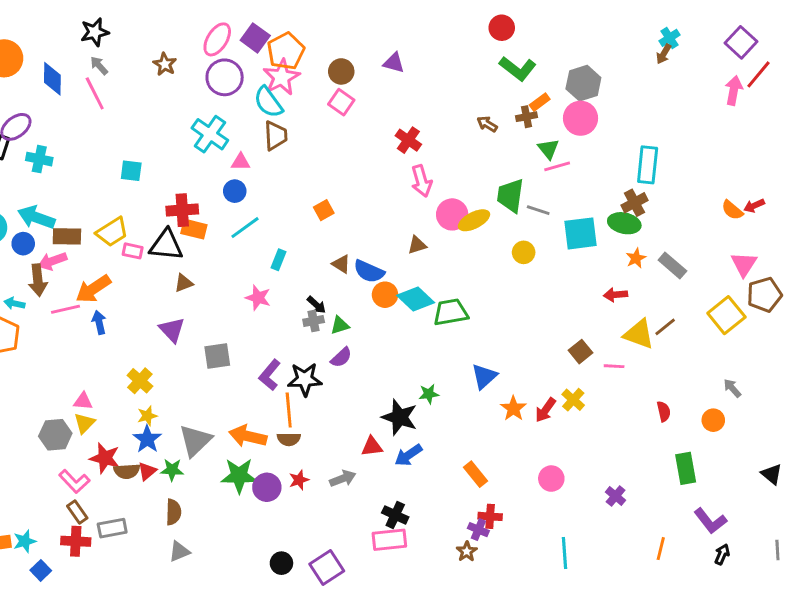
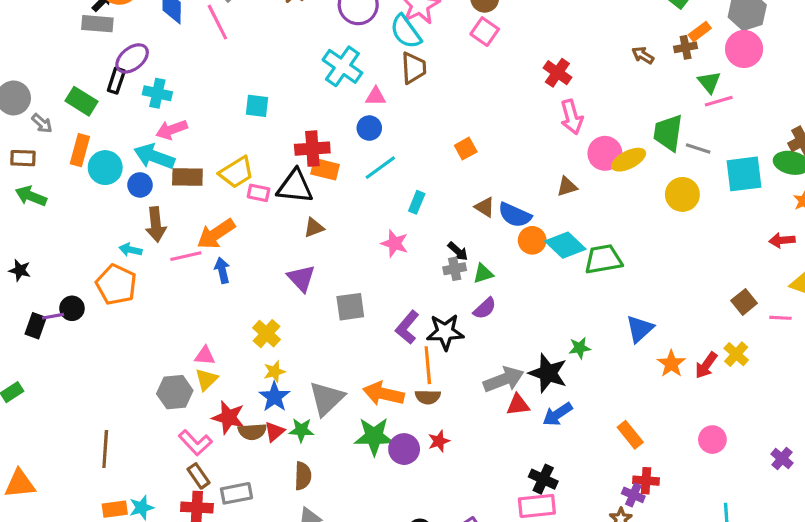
yellow circle: (524, 252) -> (682, 194), size x1.4
pink arrow: (52, 261) -> (172, 130), moved
gray arrow: (343, 479) -> (504, 379), moved, size x1.4

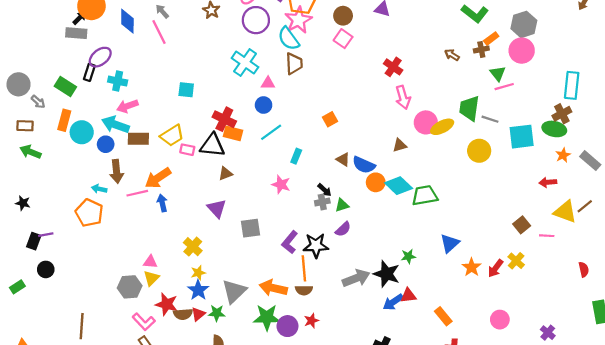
red cross: (312, 149) -> (224, 119), turned 30
black circle: (72, 308) -> (46, 269), moved
red triangle: (518, 405) -> (408, 296), moved

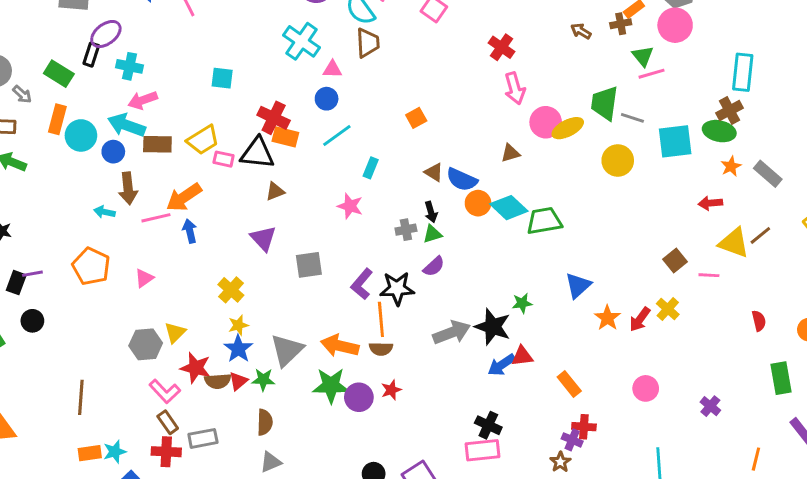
black arrow: (325, 190) -> (431, 212), moved, turned 32
orange pentagon: (89, 213) -> (91, 266), moved
pink triangle: (150, 262) -> (144, 278), moved, turned -40

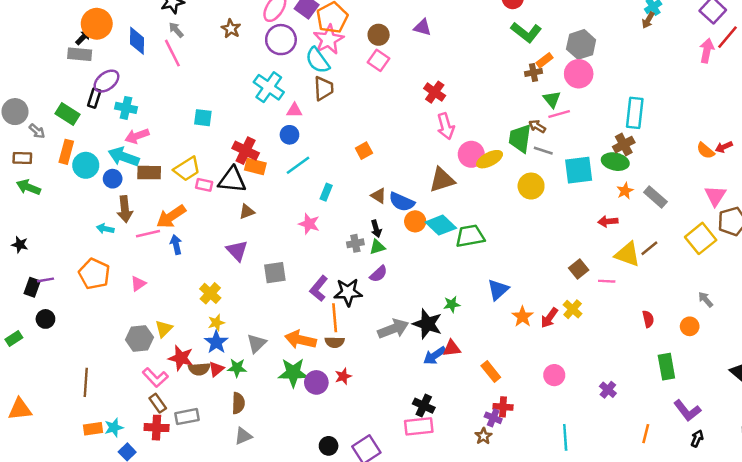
brown arrow: (581, 31) -> (537, 126), moved
brown triangle: (510, 153) -> (442, 180), size x1.6
gray triangle: (287, 350) -> (257, 343), size x0.7

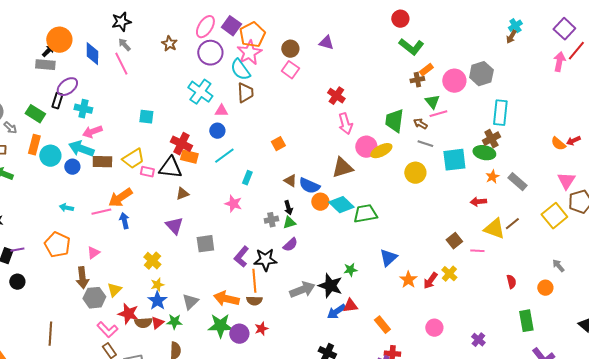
gray hexagon: (581, 44) -> (481, 74), moved
green trapezoid: (520, 138) -> (394, 121), moved
brown arrow: (125, 209) -> (82, 278), moved

